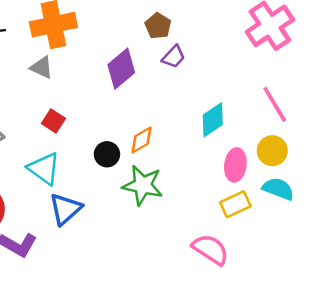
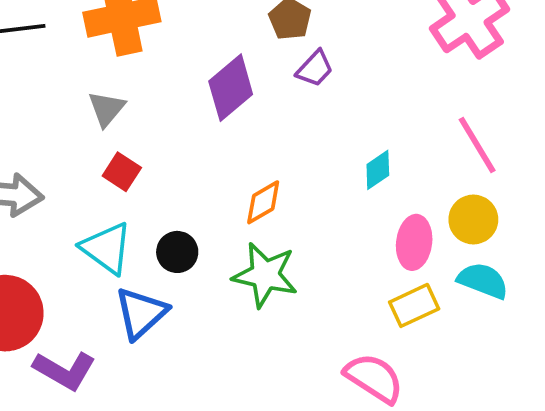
gray triangle: (42, 67) -> (107, 109), moved, turned 45
cyan diamond: (213, 120) -> (378, 170), size x0.7
black circle: (107, 154) -> (177, 252), moved

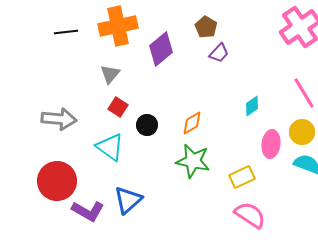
purple diamond: (231, 88) -> (161, 49), moved
black circle: (177, 252) -> (147, 125), moved
yellow rectangle: (414, 305) -> (242, 177), moved
blue triangle: (141, 313) -> (128, 200), moved

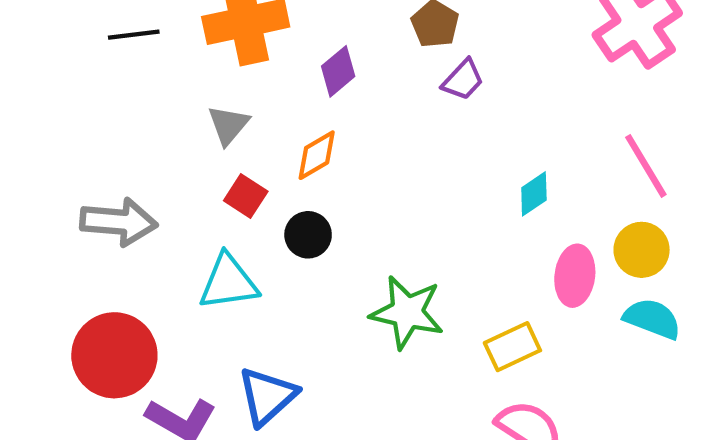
purple diamond: (161, 49) -> (338, 71), size x0.7
orange diamond: (192, 123) -> (317, 155), moved
cyan triangle: (110, 147) -> (228, 282), turned -44

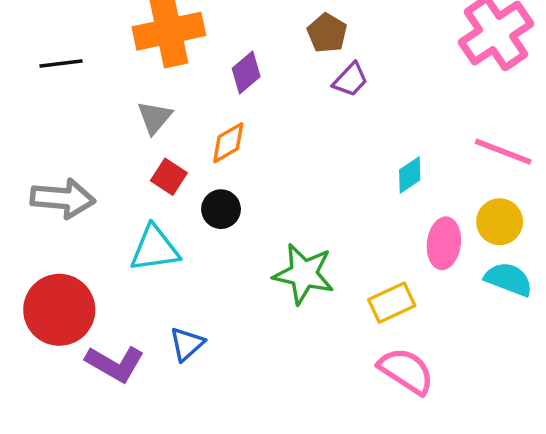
black line: (134, 35) -> (61, 64), moved
pink line: (646, 166) -> (503, 152), turned -38
blue triangle: (267, 396) -> (187, 344), size x0.7

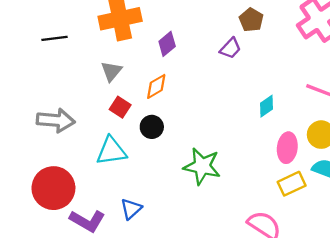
brown pentagon: (327, 33) -> (251, 20), moved
yellow rectangle: (392, 303) -> (292, 184), moved

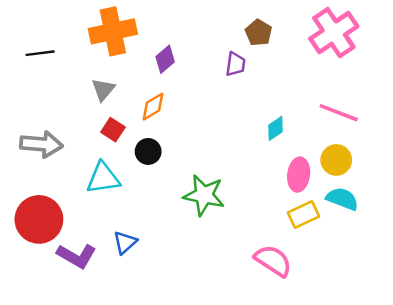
purple trapezoid: (230, 48) -> (236, 64), turned -35

